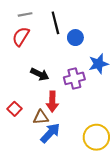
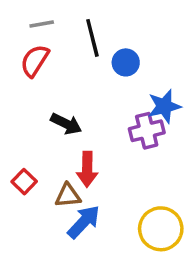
purple cross: (74, 78) -> (147, 131), moved

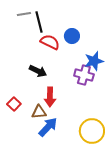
black line: (92, 38) -> (39, 22), moved
red semicircle: (35, 61) -> (50, 42), moved, turned 84
purple cross: (147, 131) -> (84, 75), turned 30

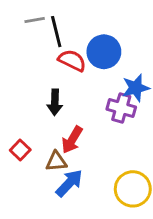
blue circle: (72, 36) -> (104, 52), size x1.5
black arrow: (38, 71) -> (55, 102), turned 66
red arrow: (50, 97) -> (72, 140), turned 30

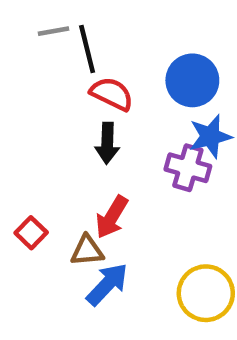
blue circle: (104, 52) -> (192, 80), moved
black arrow: (55, 102) -> (107, 143), moved

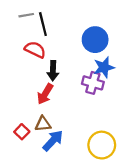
red semicircle: (112, 94) -> (35, 50), moved
red arrow: (112, 217) -> (45, 94), moved
red square: (31, 233) -> (22, 132), moved

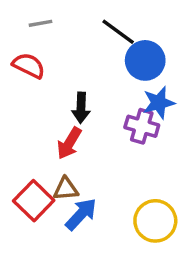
black line: (43, 24) -> (118, 32), moved, turned -40
red semicircle: (35, 50) -> (29, 66), moved
red square: (22, 132) -> (34, 201), size x1.6

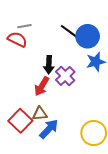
gray line: (40, 23) -> (24, 26), moved
black line: (118, 32) -> (70, 32), moved
purple cross: (142, 126) -> (65, 76), moved, turned 30

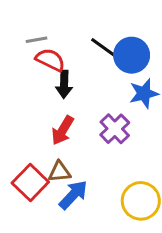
red semicircle: (17, 39) -> (50, 60), moved
black arrow: (49, 65) -> (64, 84), moved
purple cross: (65, 76) -> (115, 129), moved

